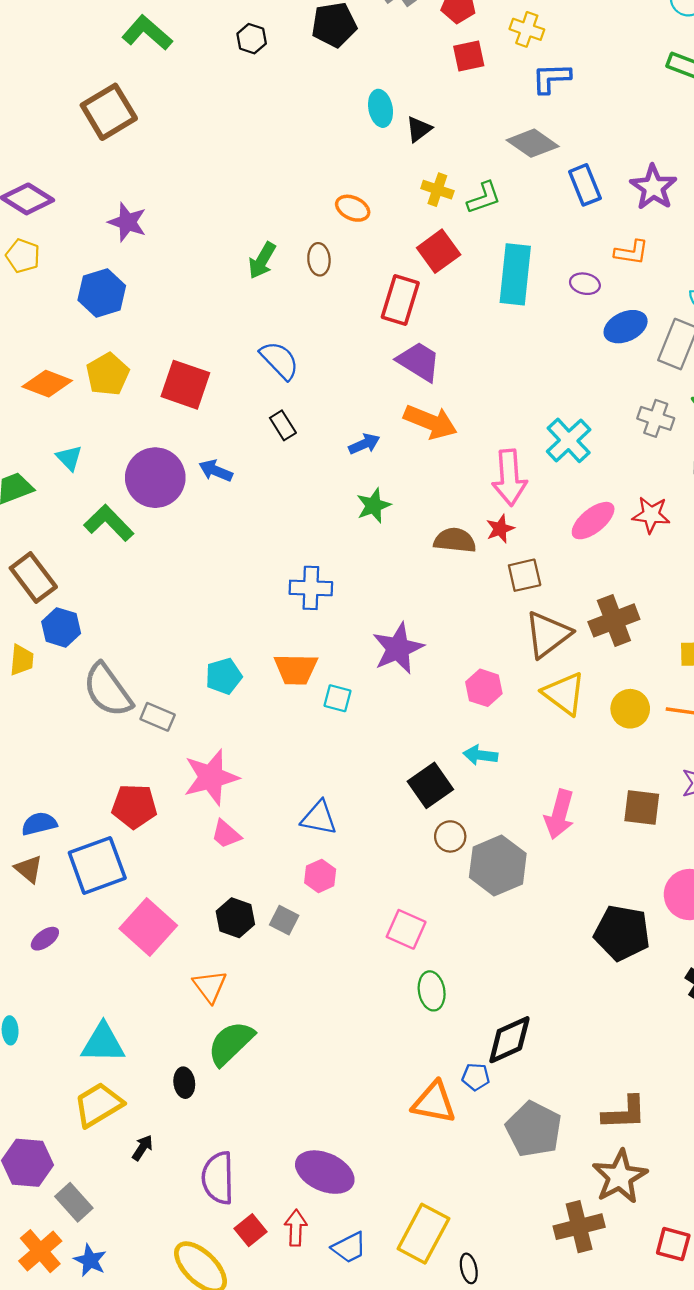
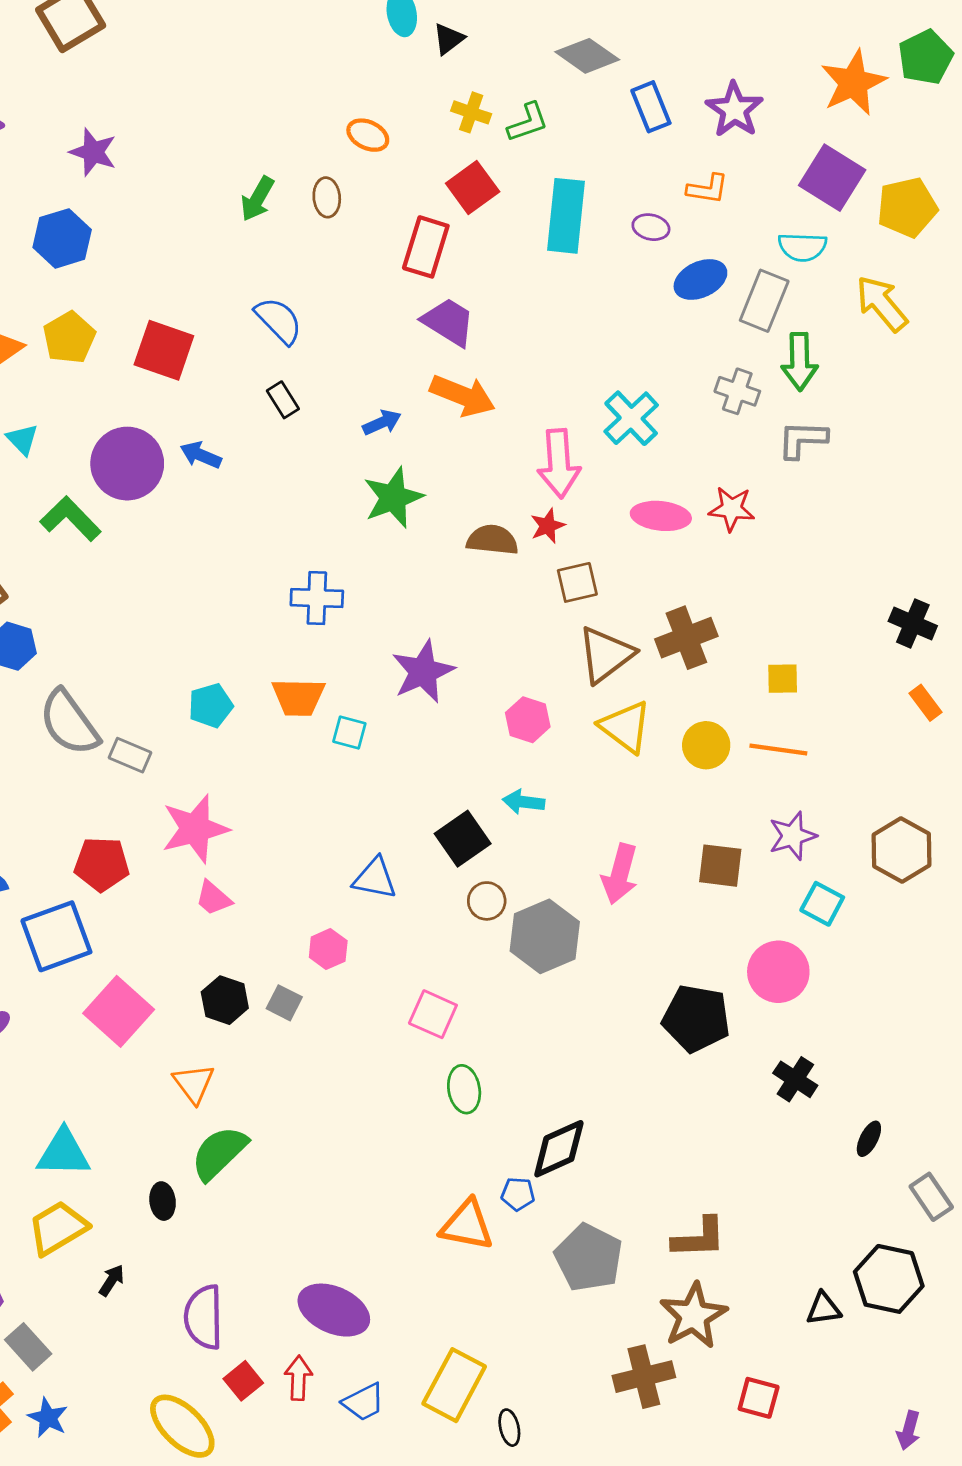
green star: (374, 505) -> (393, 498), size x1.4
pink ellipse: (593, 521) -> (661, 516), turned 45
blue triangle: (319, 818) -> (375, 878), moved

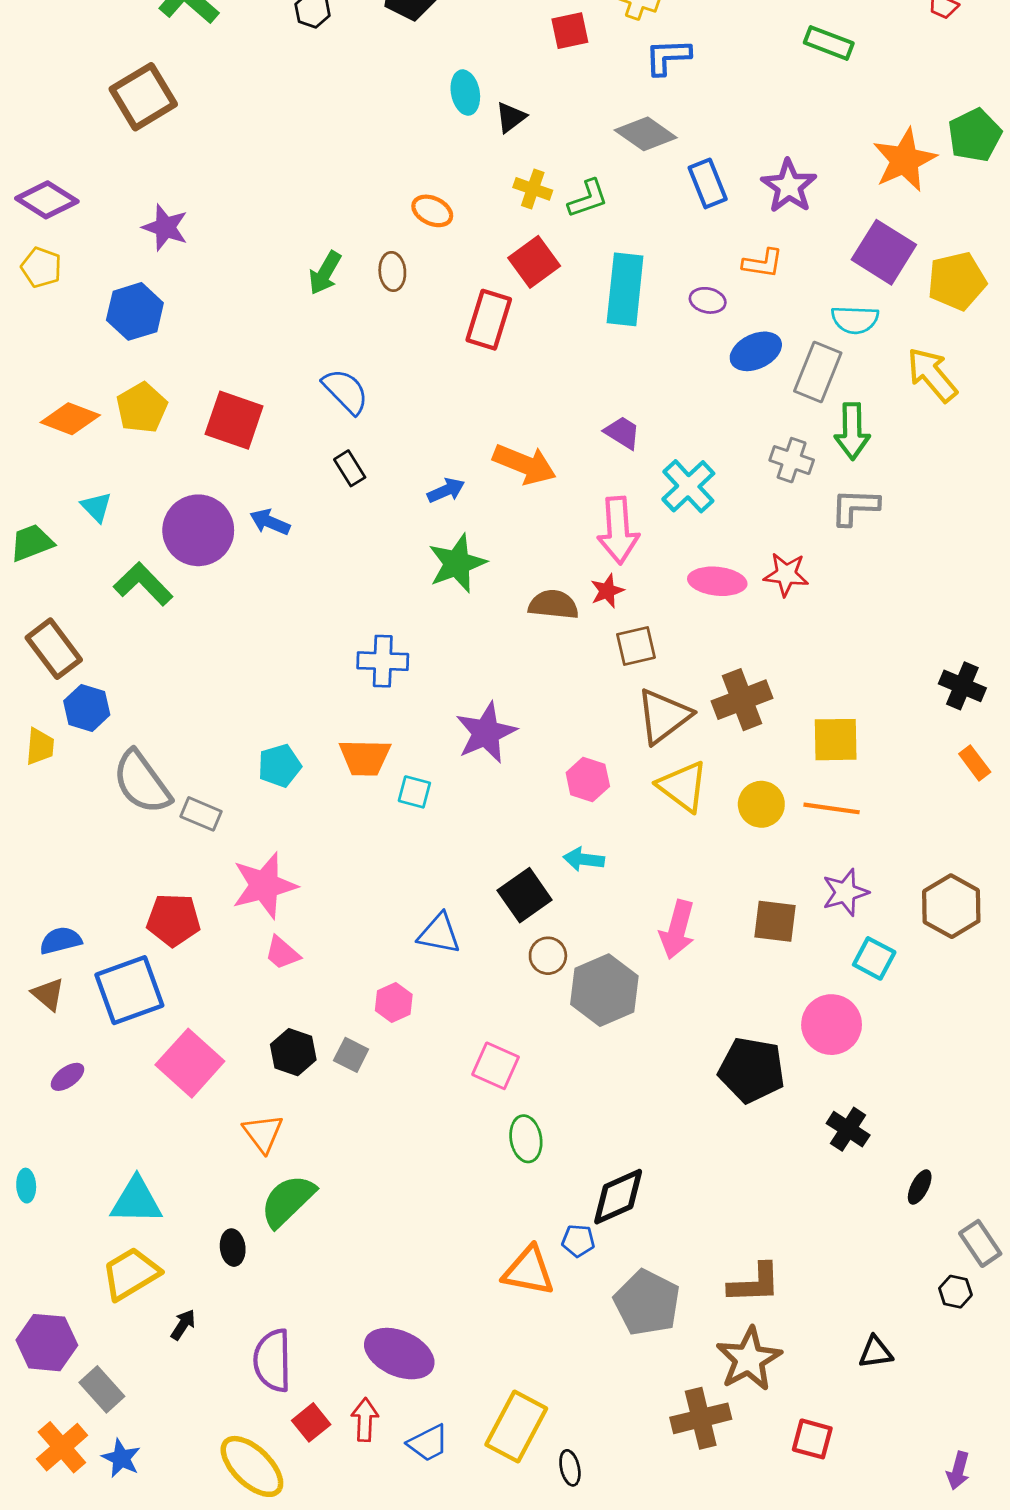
purple trapezoid: (448, 322) -> (622, 433), moved, size x0.7
yellow square: (783, 679) -> (836, 740), size x1.5
black hexagon: (889, 1279) -> (955, 1292), moved, size x0.5

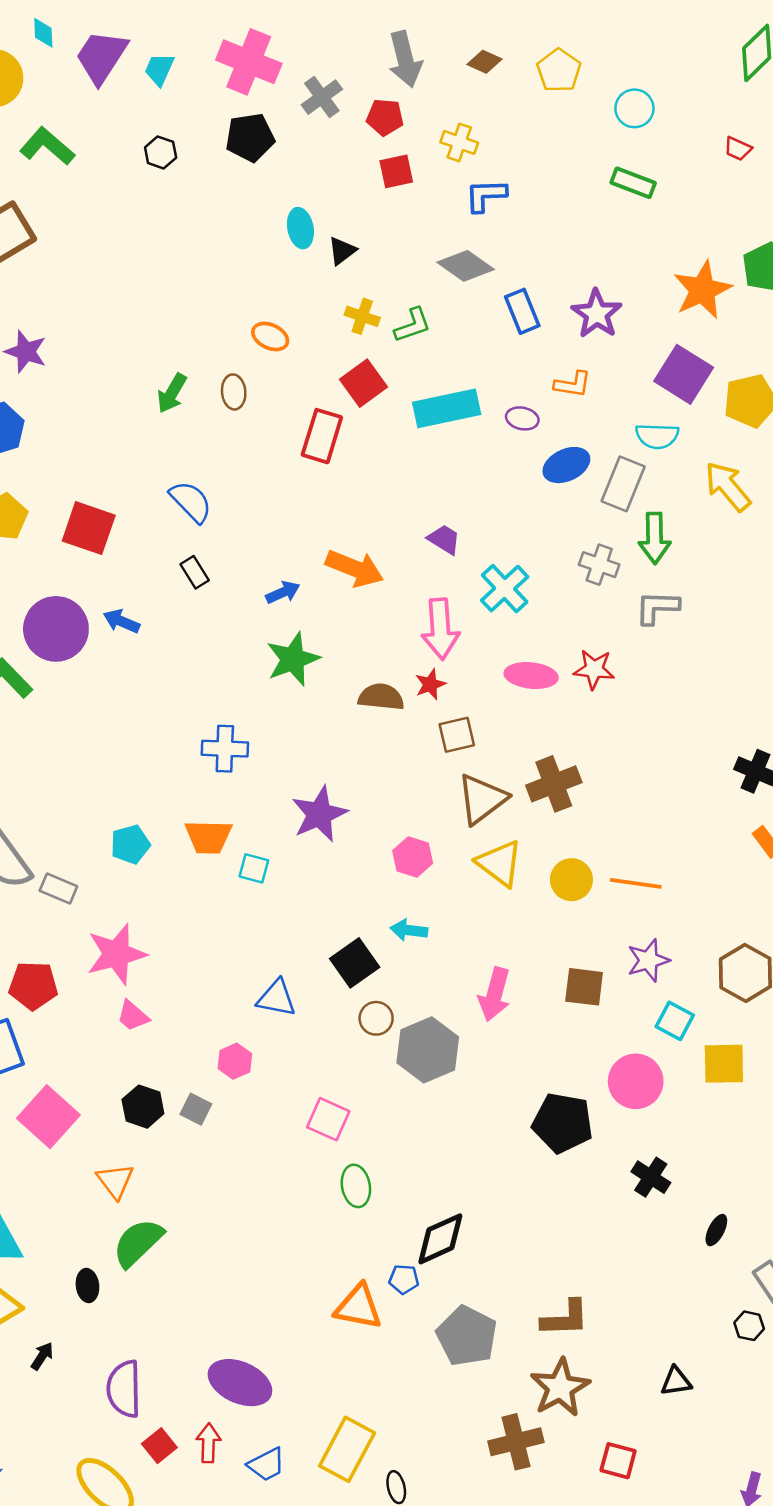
cyan rectangle: (625, 289) -> (447, 408), turned 72
yellow square: (836, 740) -> (724, 1064), moved

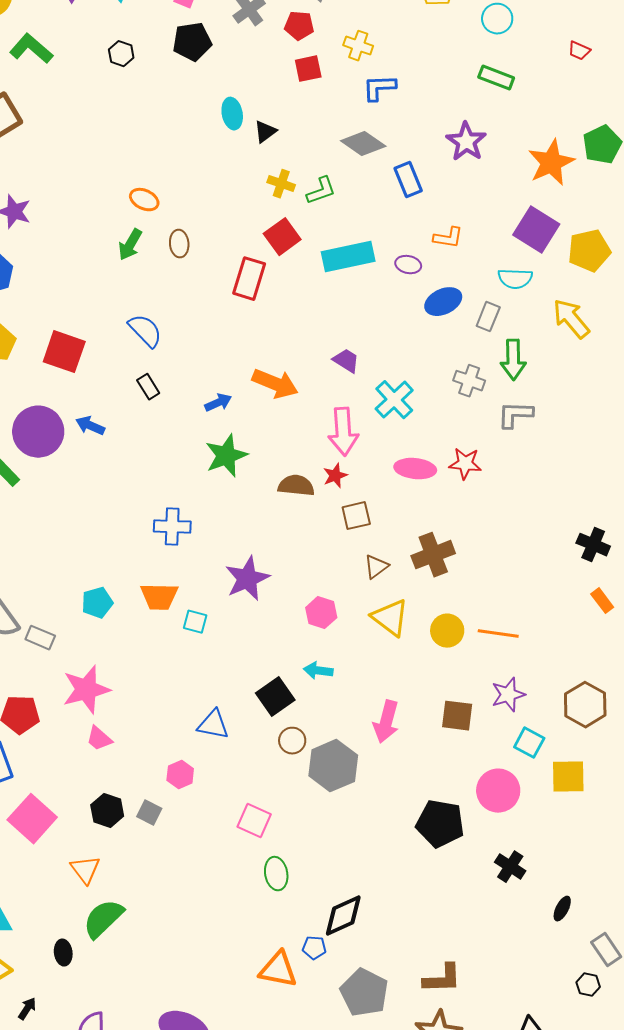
purple star: (597, 314) -> (466, 142), moved
orange ellipse: (270, 336) -> (144, 200), moved
gray rectangle: (623, 484) -> (488, 317), size x0.7
brown triangle: (482, 799) -> (376, 567), size x0.6

